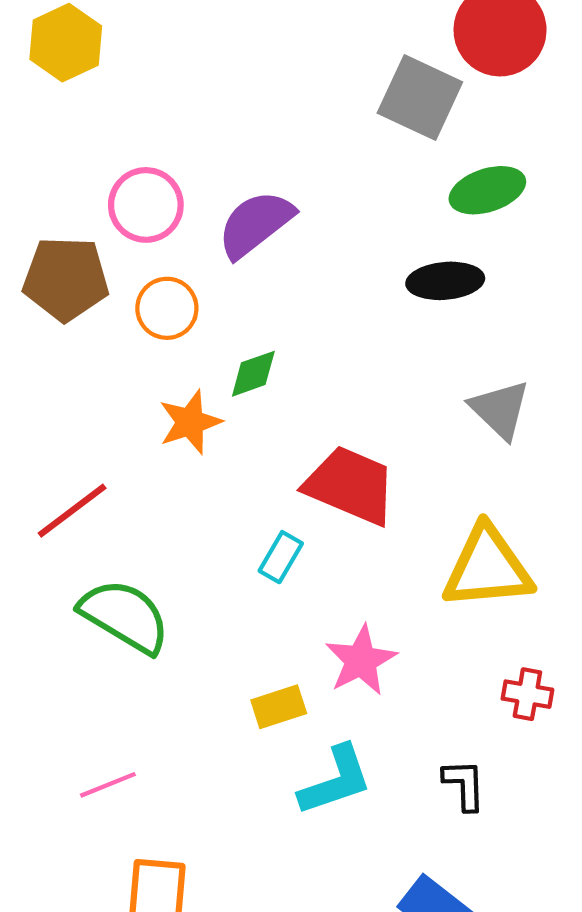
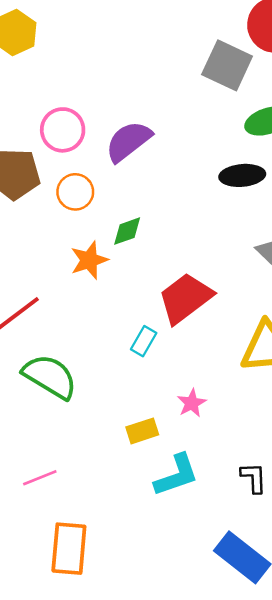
red trapezoid: (350, 485) -> (185, 298), turned -60
pink star: (361, 660) -> (192, 403), size x0.7

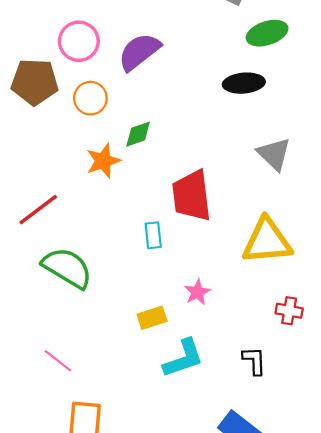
red trapezoid: (185, 298) -> (192, 196), turned -60
cyan rectangle: (144, 341) -> (153, 235), turned -36
pink line: (40, 478) -> (58, 361), turned 60

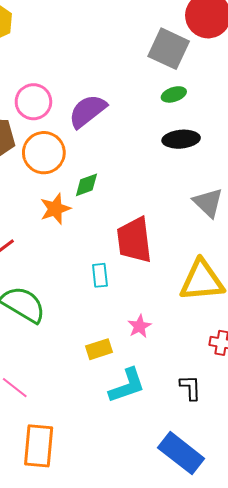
green ellipse: (267, 33) -> (174, 94), moved, size x0.7
orange circle: (90, 98) -> (44, 153), size x1.4

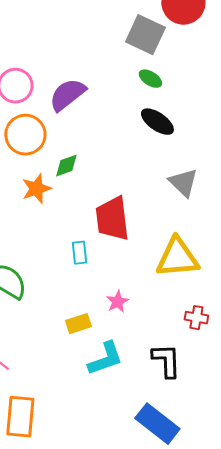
green ellipse: (174, 94) -> (150, 79), turned 50
black ellipse: (181, 139) -> (157, 122), turned 40
black L-shape: (190, 388) -> (166, 361), size x1.4

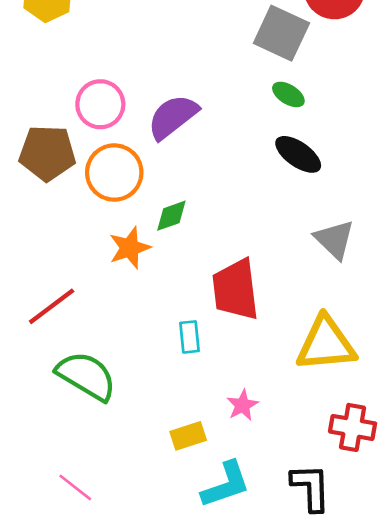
red cross: (196, 318) -> (353, 427), size x1.4

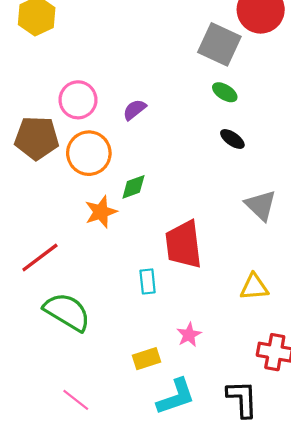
purple semicircle: (173, 117) -> (135, 110), size x0.6
black ellipse: (298, 154) -> (232, 139), size x0.7
yellow triangle: (326, 344) -> (254, 287), size x0.6
pink line: (75, 487) -> (76, 400), moved

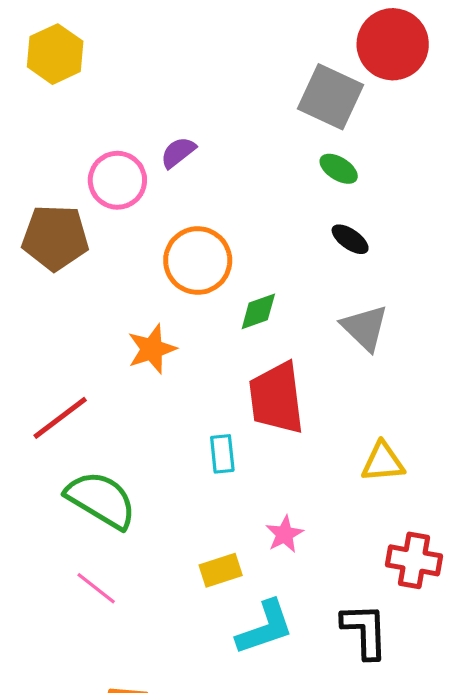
purple semicircle: (135, 110) -> (178, 152), moved
orange circle: (89, 153) -> (198, 261), moved
green diamond: (133, 187) -> (258, 311), moved
gray triangle: (261, 205) -> (365, 328), moved
pink line: (76, 400) -> (96, 588), moved

